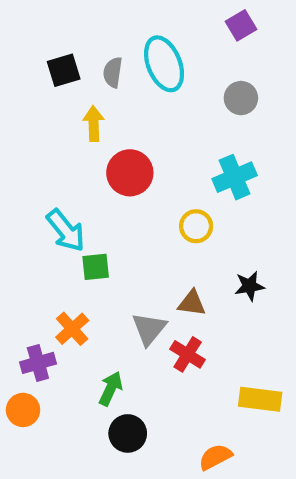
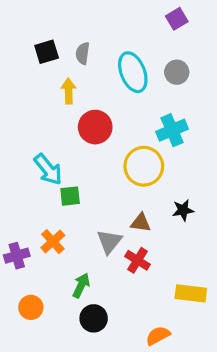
cyan ellipse: (164, 64) -> (133, 72), moved
yellow circle: (196, 226) -> (144, 166), size x1.6
purple cross: (38, 363) -> (17, 256), moved
orange circle: (23, 410) -> (31, 307), moved

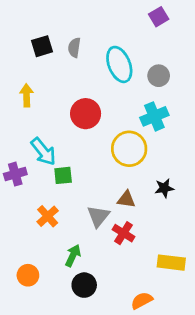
gray circle: (177, 72) -> (159, 76), moved
yellow arrow: (69, 91) -> (27, 95), moved
purple cross: (17, 256) -> (15, 174), moved

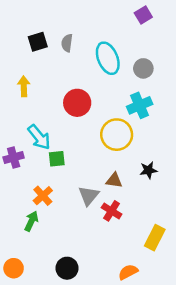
green arrow: (73, 256) -> (31, 221), moved
yellow rectangle: (171, 263) -> (155, 238), turned -70
orange circle: (28, 275) -> (14, 268), moved
black circle: (84, 285) -> (67, 268), moved

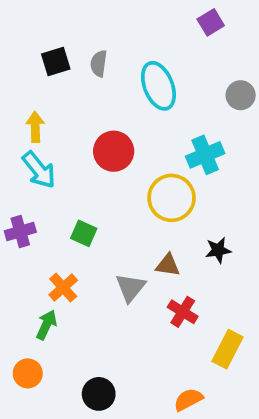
gray circle: (143, 68) -> (241, 95), moved
cyan arrow: (39, 137) -> (39, 170), moved
green square: (57, 159) -> (84, 233), turned 30
red cross: (112, 211) -> (183, 312), moved
orange circle: (14, 268) -> (28, 373), moved

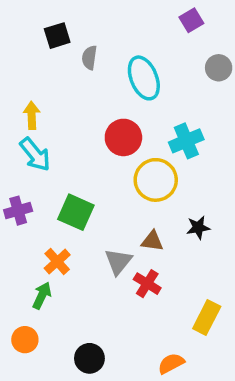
black square: (56, 62) -> (57, 36), moved
gray circle: (241, 95) -> (219, 68), moved
red circle: (114, 151) -> (123, 137), moved
green square: (84, 233) -> (76, 212), size x1.5
red cross: (183, 312) -> (147, 284), moved

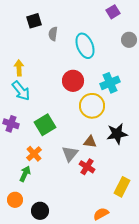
purple cross: (18, 211) -> (11, 124), turned 35
green square: (76, 212) -> (45, 125), turned 35
black star: (198, 228) -> (117, 134), size x1.5
black circle: (89, 358) -> (40, 211), moved

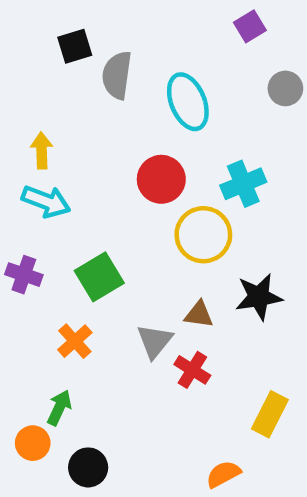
gray semicircle: (53, 34) -> (117, 75), size x1.5
cyan arrow: (21, 91) -> (46, 201), turned -30
green arrow: (25, 174) -> (59, 408), moved

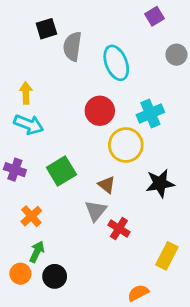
brown triangle: (199, 315) -> (107, 185), moved, turned 30
orange cross: (75, 341) -> (31, 216), moved
black circle: (88, 467) -> (55, 276), moved

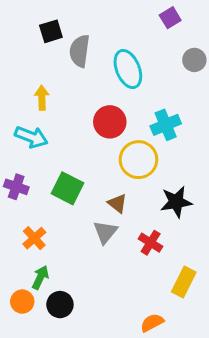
yellow arrow: (26, 93) -> (42, 98), moved
green square: (61, 171) -> (68, 188), turned -32
red cross: (119, 228) -> (151, 243), moved

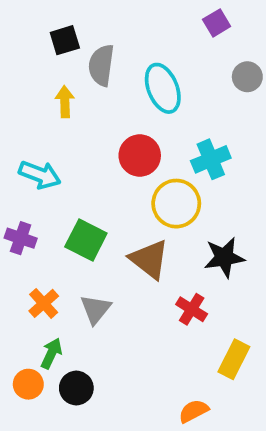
yellow arrow: (42, 98) -> (65, 102), moved
brown triangle: (117, 203) -> (149, 259), size x1.6
gray triangle: (105, 232) -> (96, 309), moved

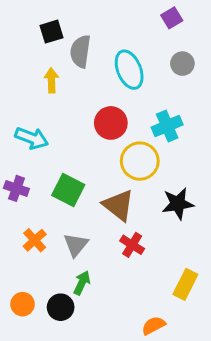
gray circle: (247, 77) -> (182, 64), moved
red cross: (192, 309) -> (132, 245), moved
green arrow: (51, 353) -> (82, 283), moved

